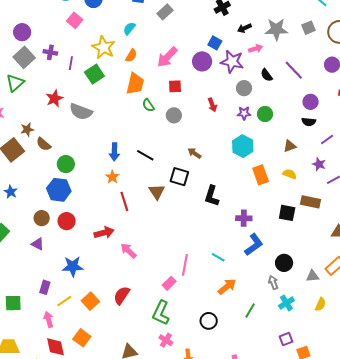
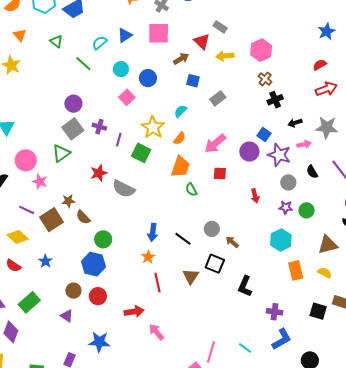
green square: (94, 74) -> (141, 153), turned -36
gray circle: (174, 115) -> (212, 229), moved
brown triangle: (290, 146) -> (328, 245), size x1.5

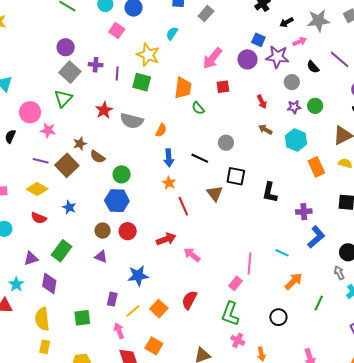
orange semicircle: (180, 138) -> (161, 130), moved
brown arrow: (232, 242) -> (265, 130), moved

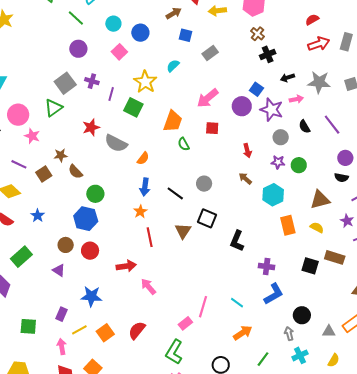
purple circle: (66, 47) -> (78, 49), moved
brown square: (67, 165) -> (44, 174), size x0.7

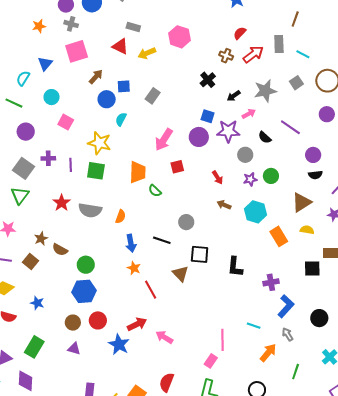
brown arrow: (174, 13) -> (96, 77), moved
blue circle: (140, 33) -> (107, 99), moved
brown cross: (258, 34) -> (226, 56), moved
blue star: (91, 296) -> (119, 344), moved, turned -30
gray arrow: (289, 334) -> (287, 334), moved

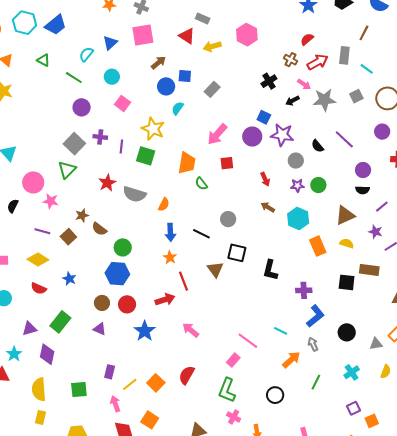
pink arrow: (249, 114) -> (304, 84), moved, turned 56
red arrow: (137, 324) -> (165, 300), moved
pink line: (223, 340) -> (248, 341), turned -60

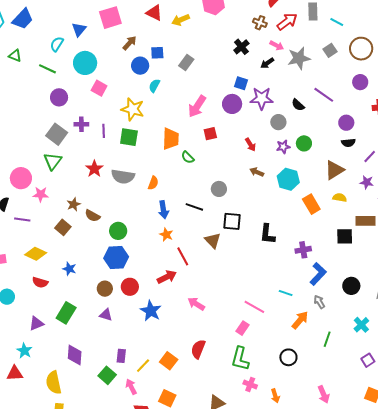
cyan circle: (112, 77) -> (85, 63), size x1.5
purple line: (42, 231) -> (22, 219), moved
purple diamond: (47, 354) -> (75, 355), moved
green square: (79, 390) -> (107, 375), moved, turned -36

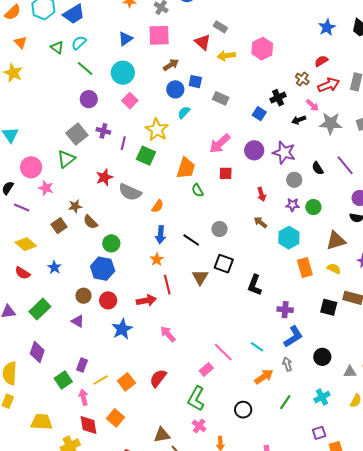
cyan semicircle: (57, 44) -> (79, 43), moved
gray rectangle: (186, 62) -> (221, 98), turned 63
blue square: (241, 83) -> (259, 114), moved

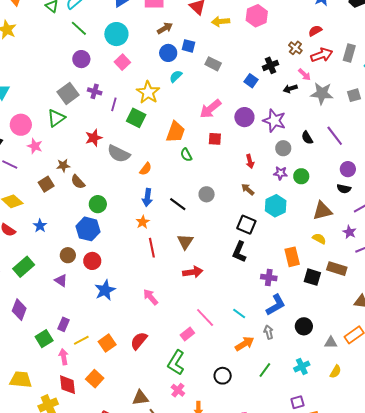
black square: (224, 264) -> (246, 225), moved
orange rectangle: (305, 267) -> (292, 257), moved
red arrow: (146, 301) -> (193, 272), moved

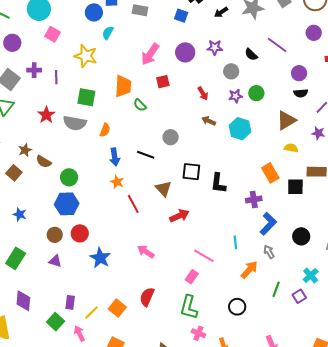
green square: (136, 118) -> (86, 97), moved
purple star: (274, 121) -> (215, 47), size x0.7
black square: (246, 225) -> (191, 172), moved
cyan line: (239, 313) -> (235, 242), turned 64
purple square: (297, 402) -> (299, 296), moved

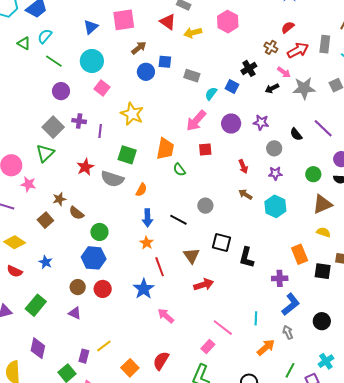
cyan semicircle: (108, 33) -> (211, 94), moved
green circle: (256, 93) -> (313, 174), moved
blue star: (100, 258) -> (144, 289), moved
yellow line: (92, 313) -> (104, 346), moved

